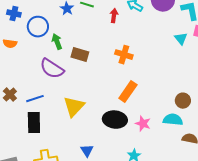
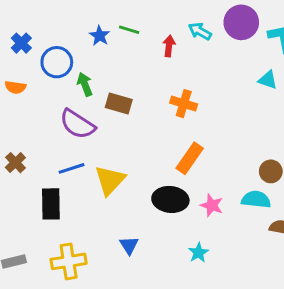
blue cross: (14, 14) -> (21, 43), turned 32
cyan triangle: (181, 39) -> (268, 80), turned -32
blue line: (35, 99) -> (72, 168), moved

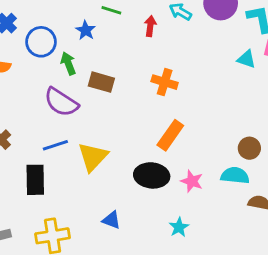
blue star: (100, 36) -> (86, 30), moved
blue triangle: (129, 245) -> (111, 220), turned -36

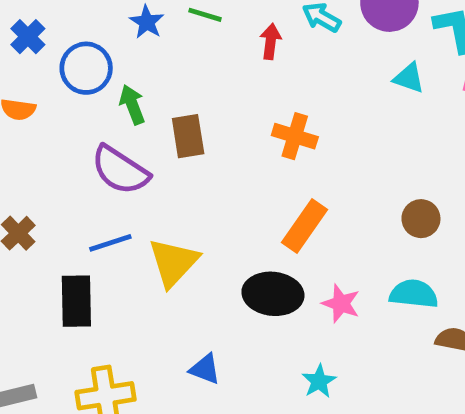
blue star: (86, 30) -> (147, 22), moved
cyan triangle: (246, 59) -> (409, 78), moved
brown rectangle: (101, 82) -> (188, 136), turned 65
brown circle: (249, 148) -> (421, 219), moved

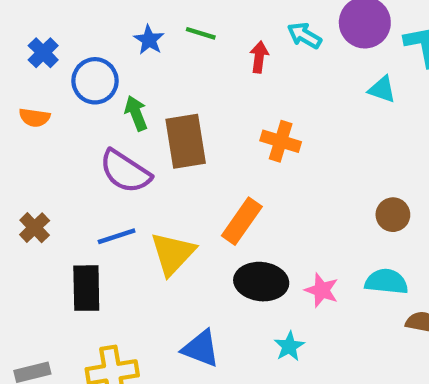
brown rectangle: (188, 136) -> (186, 141), size x1.4
orange rectangle: (304, 226) -> (242, 221), moved
blue triangle: (205, 369) -> (201, 348), size x1.4
cyan star: (319, 381) -> (289, 346), moved

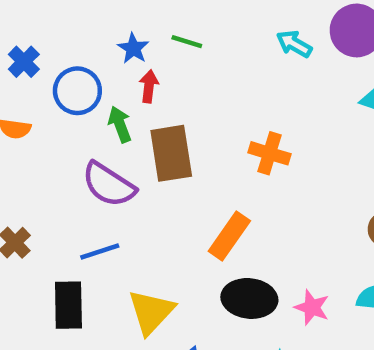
red arrow: (259, 57) -> (149, 86), moved
yellow triangle: (173, 254) -> (151, 312), moved

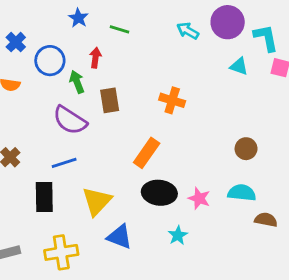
blue star: (133, 48) -> (78, 18), moved
brown rectangle: (171, 153) -> (110, 100), size x0.7

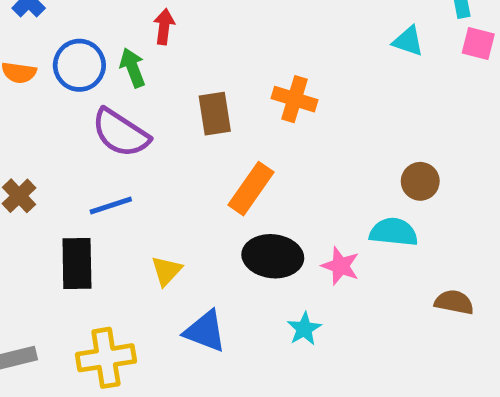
blue circle: (50, 61) -> (79, 65), moved
brown rectangle: (110, 100) -> (215, 114), moved
cyan semicircle: (242, 193) -> (394, 232), moved
yellow triangle: (97, 201) -> (166, 271), size x0.6

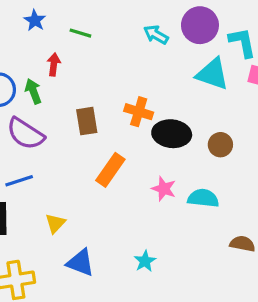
cyan triangle: (408, 41) -> (213, 74), size x1.6
brown circle: (420, 181) -> (220, 145), moved
black ellipse: (273, 256) -> (172, 134), moved
pink star: (340, 266) -> (164, 189), moved

